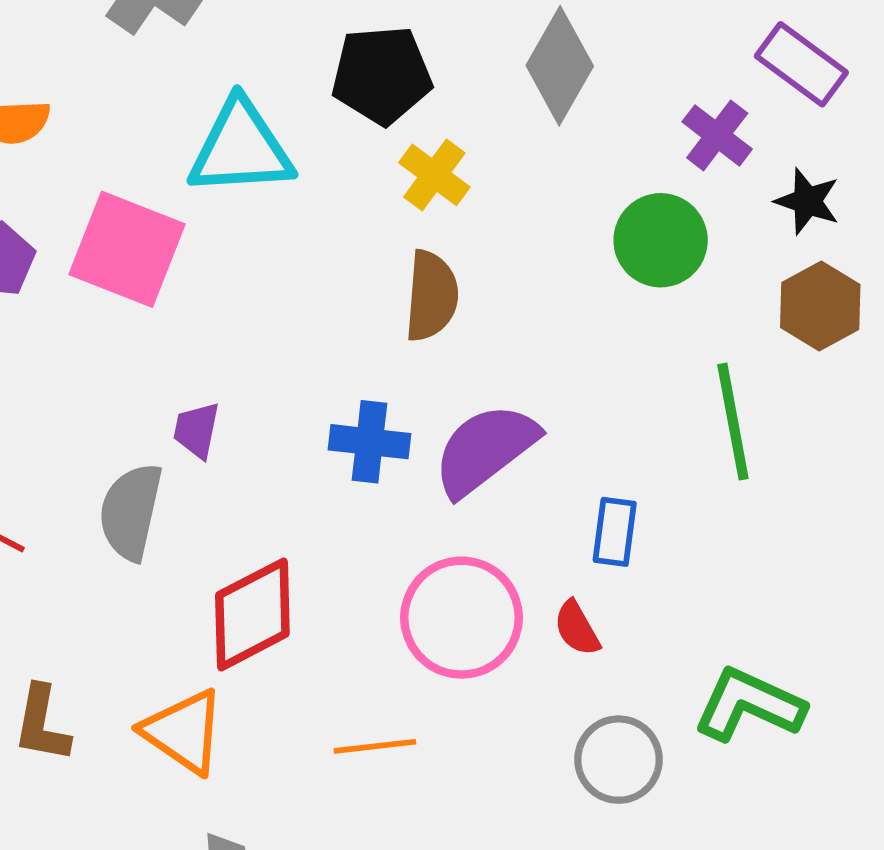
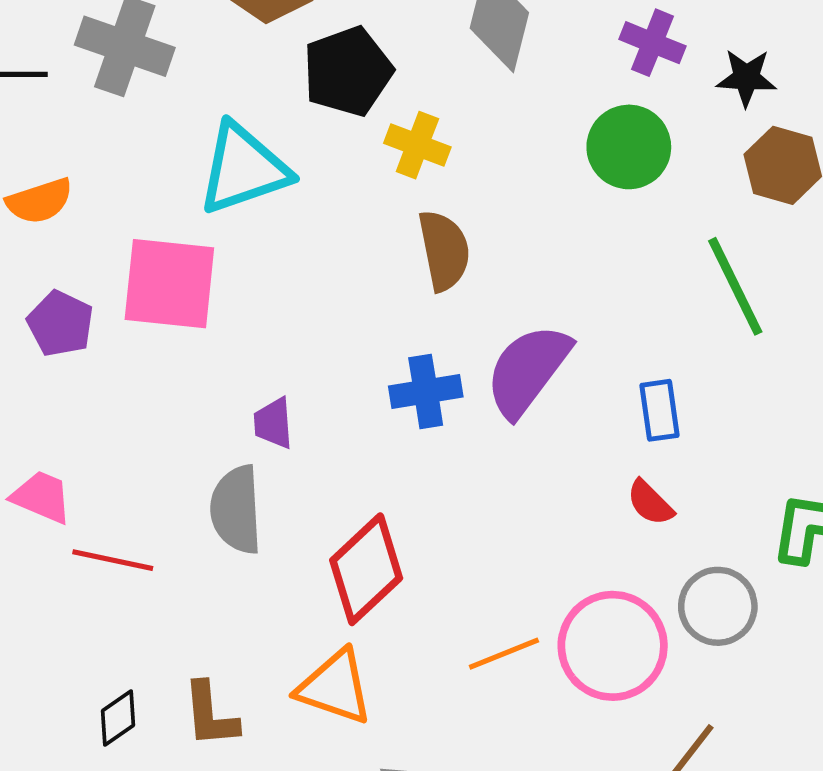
pink circle: (462, 618) -> (613, 646), moved

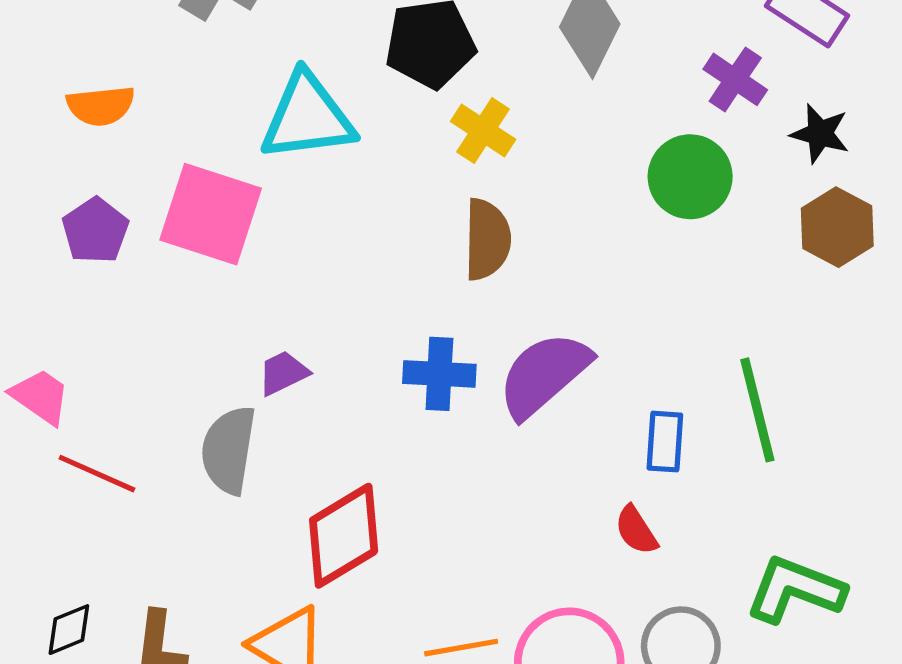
green line: (735, 286) -> (757, 410), moved
purple trapezoid: (273, 423) -> (283, 373), turned 56

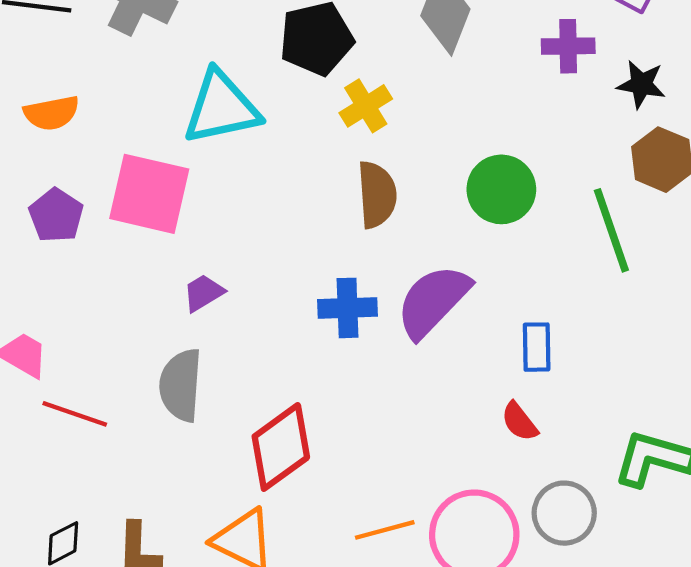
purple cross: (735, 79) -> (568, 46), turned -30
yellow cross: (483, 130) -> (366, 106), turned 30
green circle: (690, 177) -> (501, 189), moved
purple trapezoid: (283, 373) -> (203, 293), moved
green line: (757, 410) -> (611, 230), moved

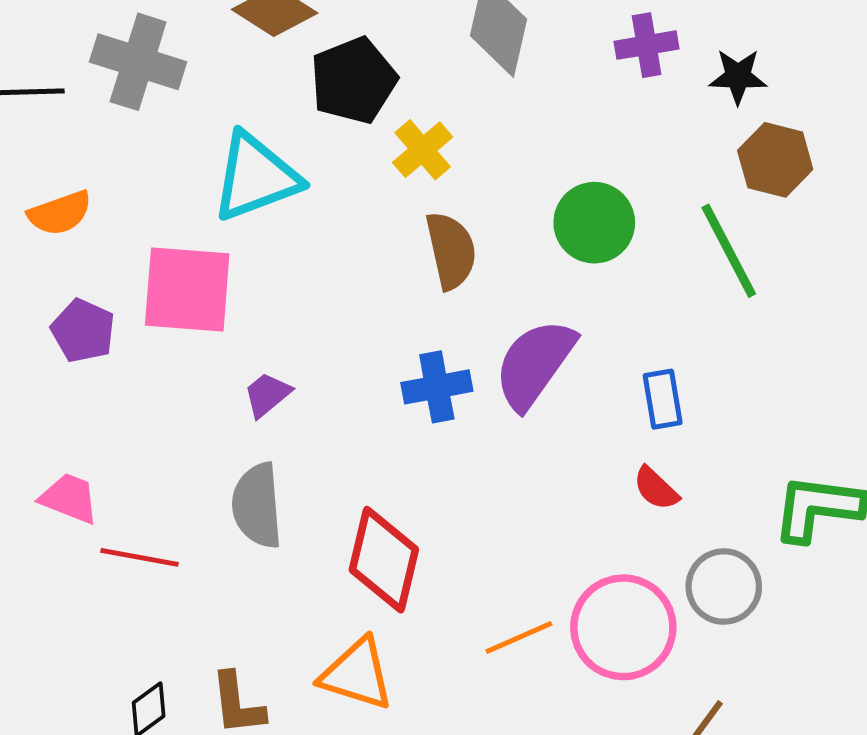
red diamond: (281, 447) -> (384, 560), turned -32

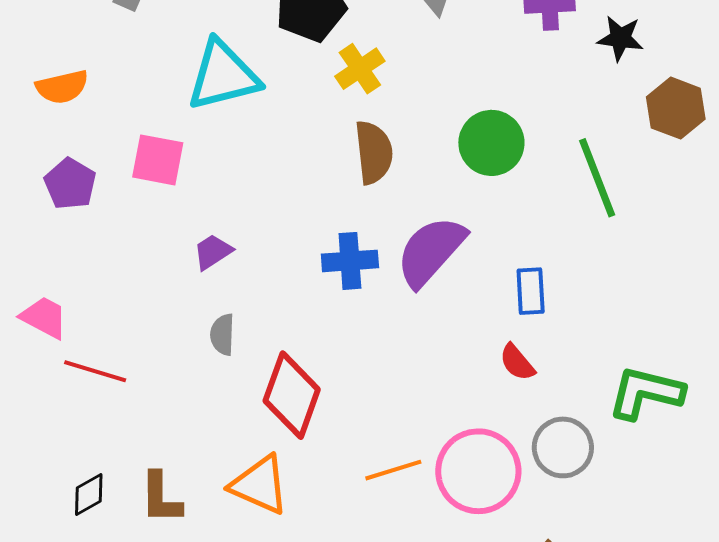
brown hexagon: (775, 160) -> (676, 108), moved
pink square: (187, 289) -> (158, 160), size x0.7
gray semicircle: (257, 506) -> (222, 335), moved, size x0.6

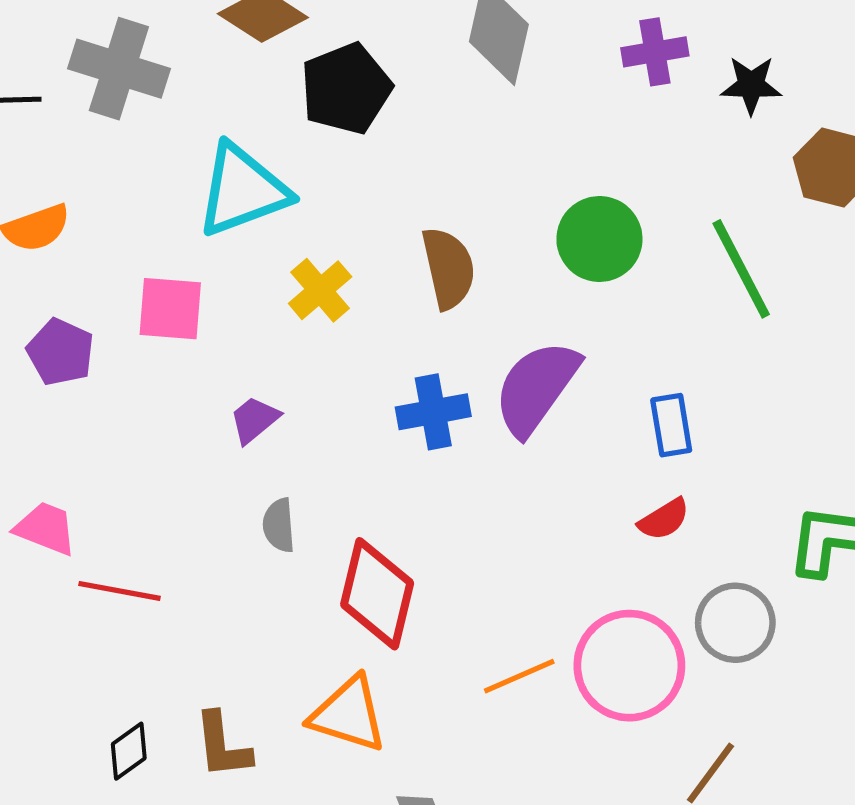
yellow cross: (360, 69) -> (320, 290), moved
red semicircle: (517, 362) -> (664, 519), turned -75

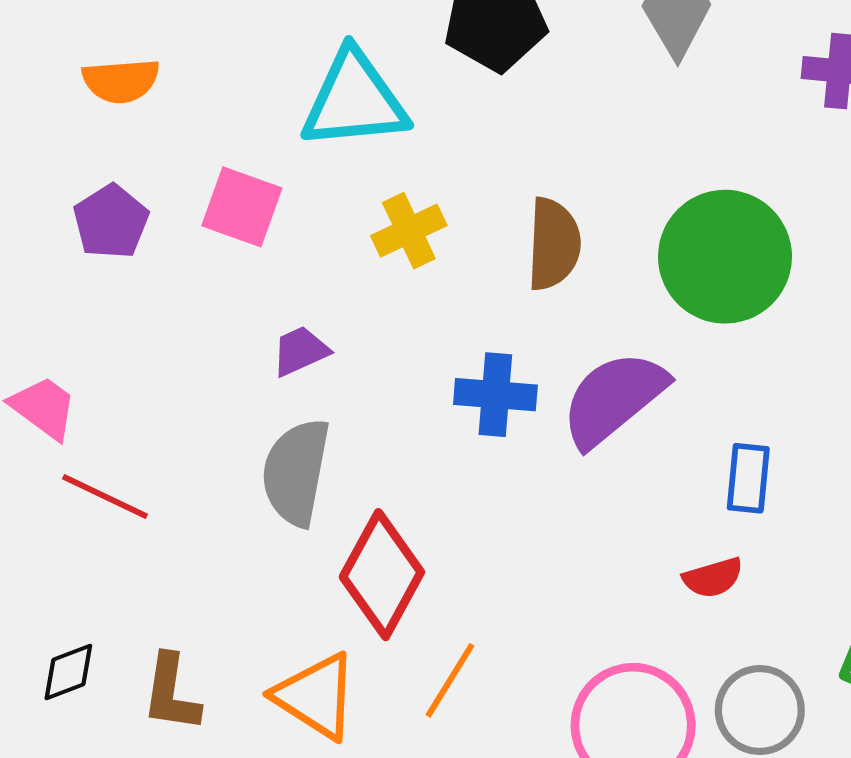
green circle: (599, 239) -> (725, 257), size x1.4
gray semicircle: (279, 525) -> (296, 472), size x1.8
orange line: (519, 676) -> (450, 680), moved, turned -50

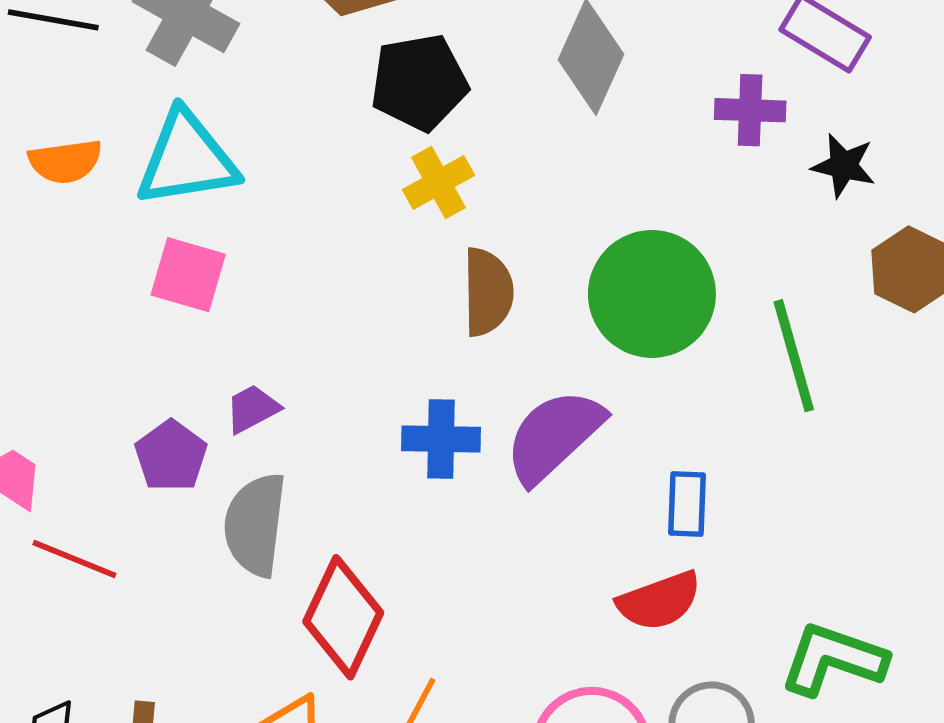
cyan triangle: (354, 100) -> (187, 159), moved
purple pentagon: (111, 222) -> (171, 456), moved
yellow cross: (409, 231) -> (438, 183), moved
red semicircle: (713, 578) -> (659, 601), size x1.5

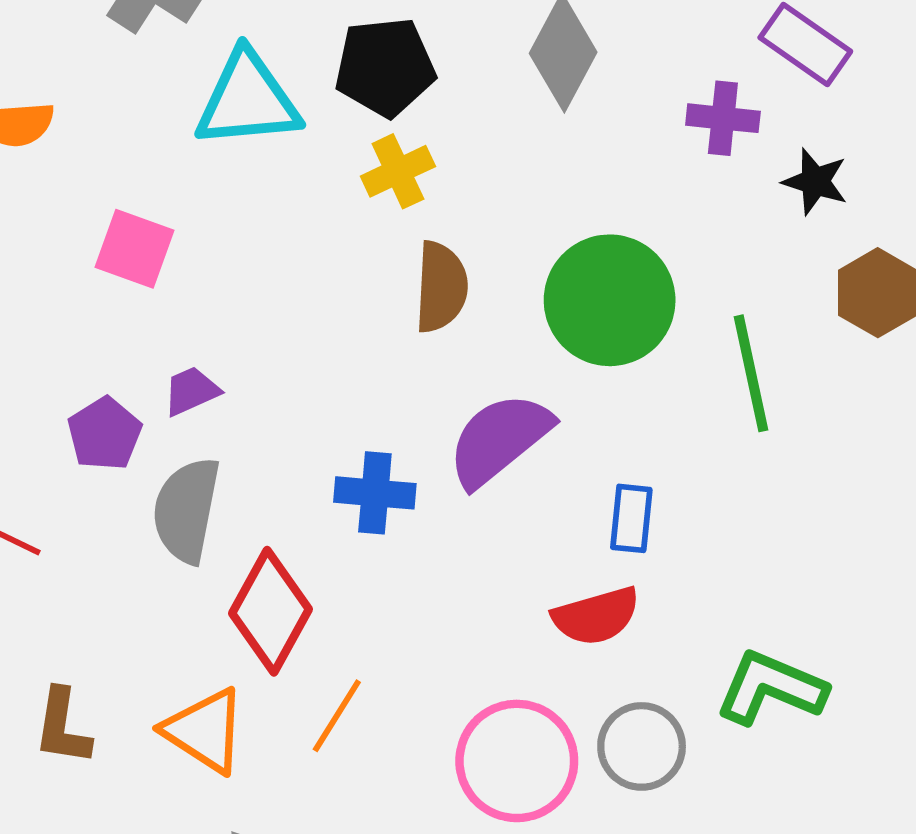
cyan triangle: (187, 159) -> (248, 100), moved
blue cross: (441, 439) -> (375, 493), moved

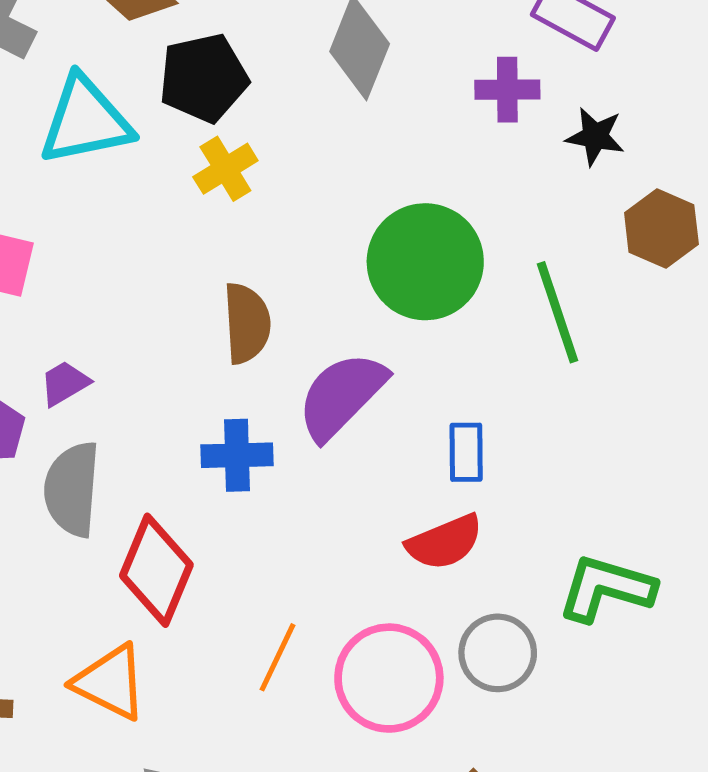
brown semicircle: (441, 287) -> (247, 323), moved
orange line: (337, 716) -> (277, 657), moved

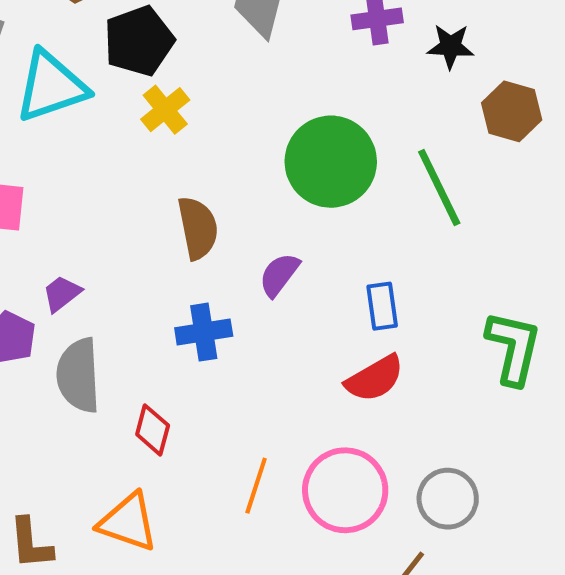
purple semicircle: (342, 396) -> (279, 275), size x0.6
red diamond: (156, 570) -> (153, 430), size x0.6
green L-shape: (606, 588) -> (513, 348), moved, turned 94
gray circle: (498, 653) -> (448, 499), moved

